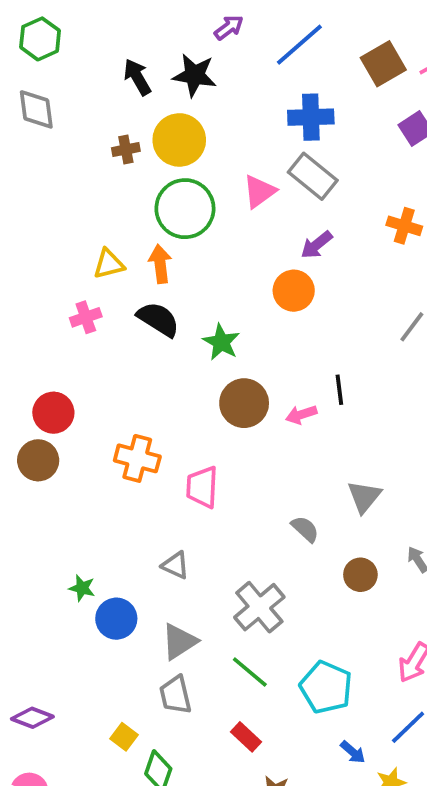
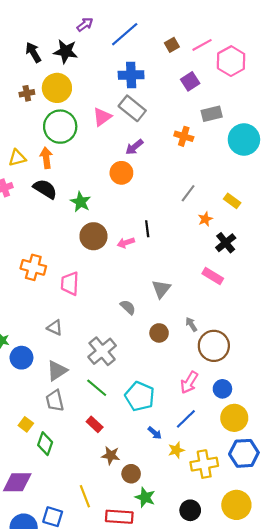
brown square: (383, 64) -> (172, 45), size x0.6

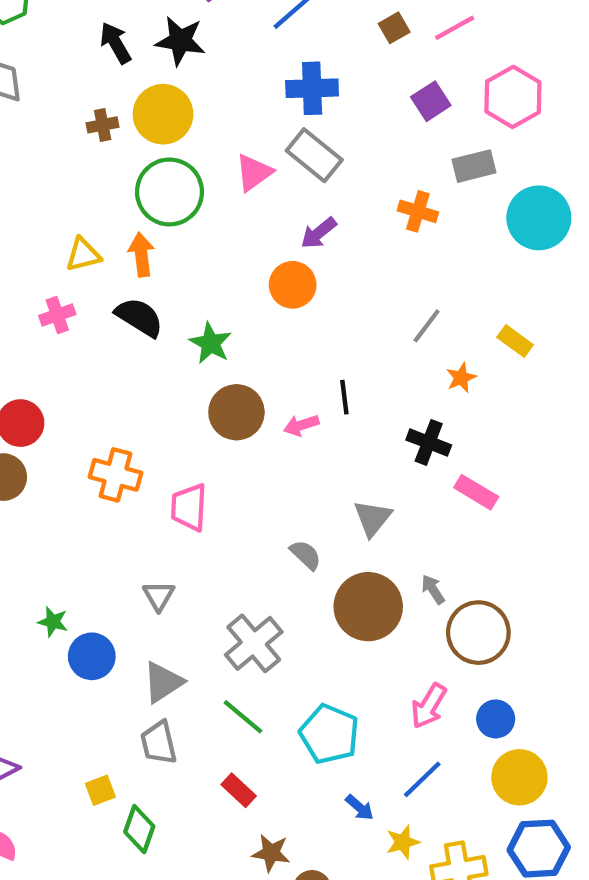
pink hexagon: (231, 61) -> (513, 97), moved
black cross: (226, 243) -> (429, 442), moved, turned -30
gray triangle: (55, 328) -> (159, 596), turned 35
brown circle: (159, 333) -> (368, 607), size x1.8
yellow square: (26, 424) -> (100, 790), turned 32

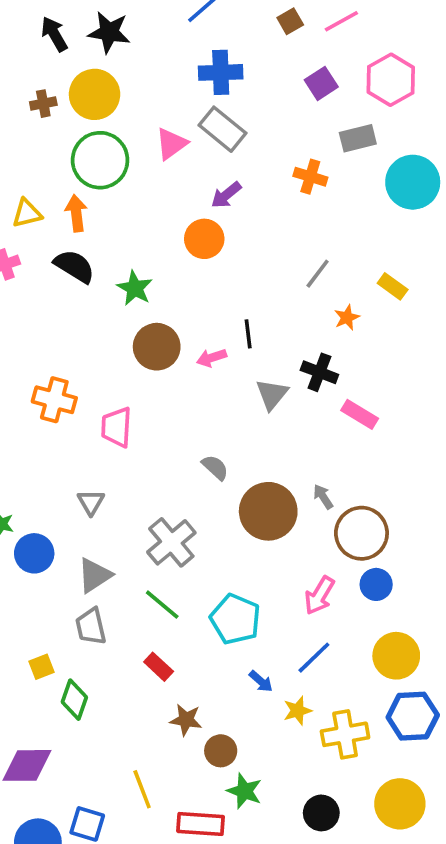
gray triangle: (373, 518) -> (272, 394), moved
blue circle: (496, 719) -> (376, 584), moved

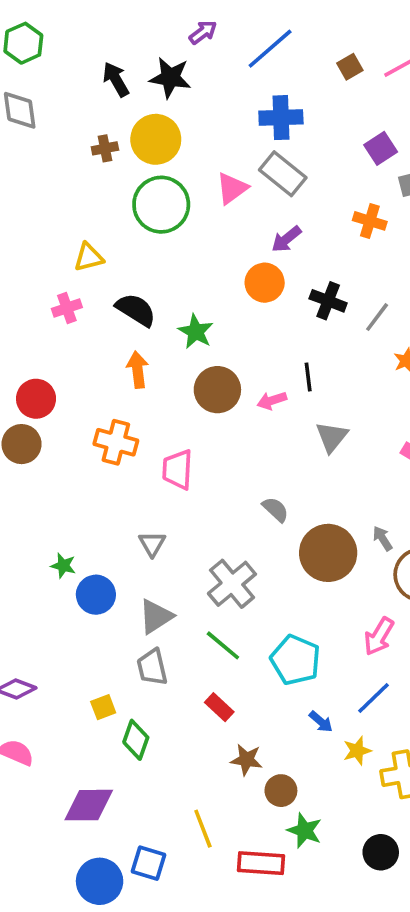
purple square: (321, 83) -> (381, 148), moved
orange arrow: (76, 213) -> (138, 370), moved
black cross: (319, 372) -> (328, 301), moved

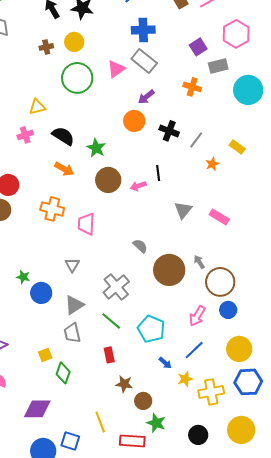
yellow circle: (156, 139) -> (74, 42), size x0.7
orange arrow: (138, 370) -> (64, 169), turned 126
gray triangle: (332, 437) -> (183, 210), moved
red rectangle: (219, 707) -> (109, 355), turned 35

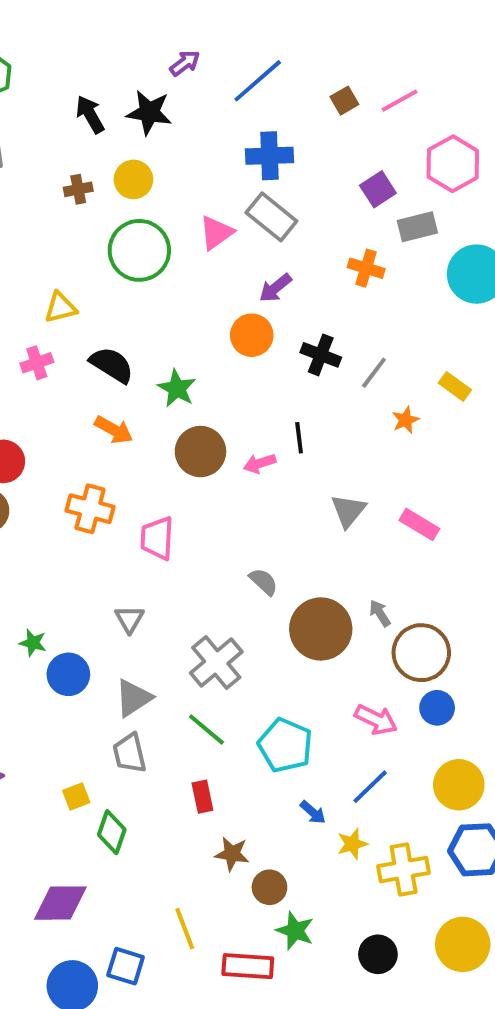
pink arrow: (197, 316) -> (376, 720), turned -95

